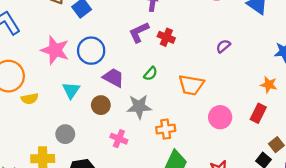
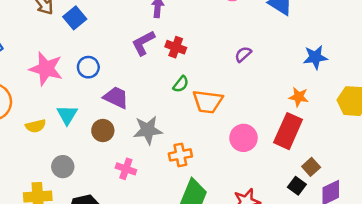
blue circle: (91, 51) -> (88, 67), size x0.7
green semicircle: (151, 74) -> (181, 84), moved
yellow semicircle: (30, 99) -> (36, 126), moved
red rectangle: (258, 113) -> (288, 131), size x1.5

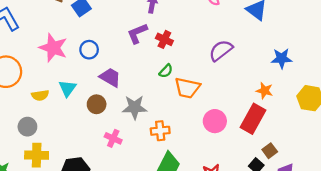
purple semicircle: (243, 54) -> (221, 50), size x1.6
gray circle: (63, 167) -> (27, 127), moved

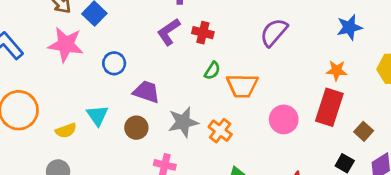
pink star: (53, 48) -> (66, 45), moved
orange cross: (160, 131) -> (220, 131), moved, turned -36
brown square: (270, 151) -> (364, 131), moved

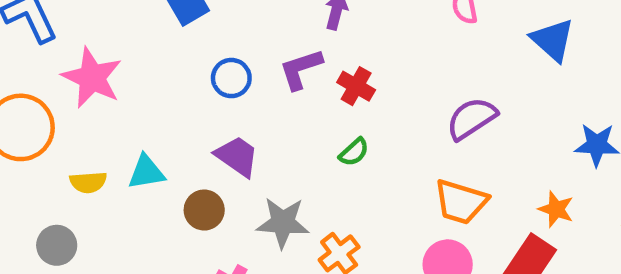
pink star: (66, 45) -> (92, 78), moved
blue circle: (114, 63) -> (231, 78), moved
orange trapezoid: (242, 86) -> (461, 202), moved
cyan triangle: (97, 115) -> (146, 172), turned 40

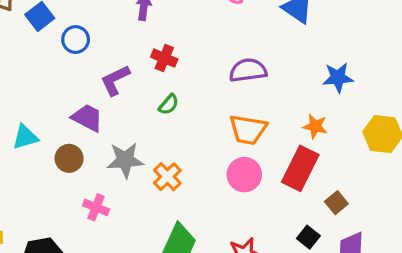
purple L-shape: (301, 69) -> (115, 80), moved
blue circle: (231, 78) -> (76, 40), moved
purple semicircle: (472, 118) -> (248, 70), turned 33

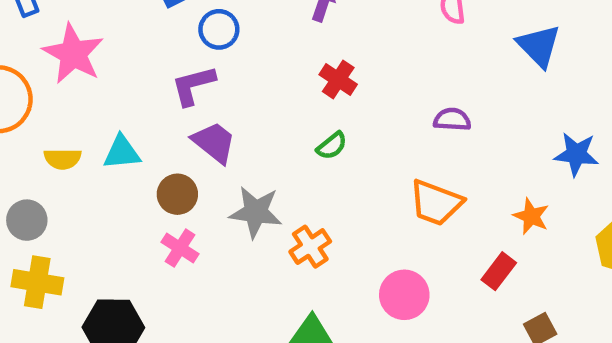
purple semicircle: (248, 70) -> (452, 119), size x0.7
purple L-shape: (115, 80) -> (193, 85), moved
red rectangle: (300, 168) -> (499, 271), size x0.6
pink circle: (244, 175) -> (404, 295), moved
pink cross: (96, 207) -> (180, 248), moved

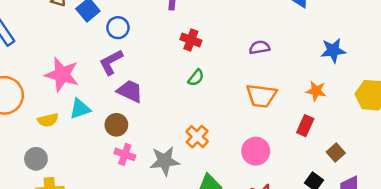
pink star: (73, 54) -> (62, 75), moved
gray star: (256, 212) -> (165, 161), moved

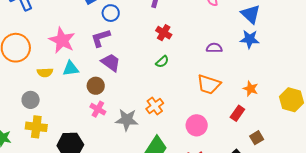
blue star: (333, 50) -> (250, 39), moved

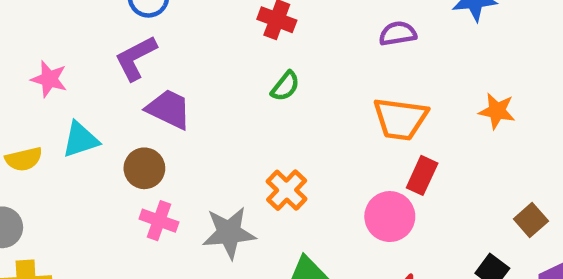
pink star: (62, 40) -> (49, 79), size x0.6
red rectangle: (237, 113) -> (422, 175), moved

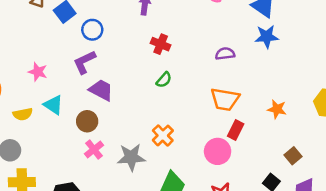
orange star: (497, 111) -> (277, 109), moved
cyan triangle: (80, 140) -> (53, 105), turned 50
pink cross: (159, 221) -> (94, 149), turned 30

